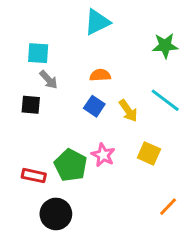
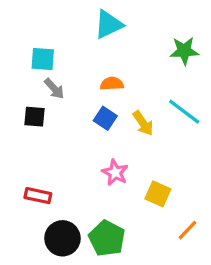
yellow square: (149, 153) -> (158, 194), moved
green pentagon: (71, 165) -> (107, 238), moved

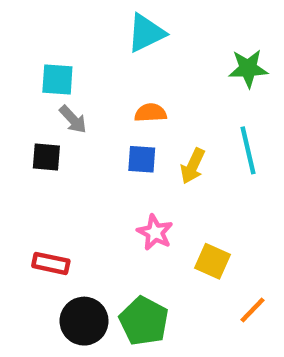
cyan line: (184, 112) -> (248, 150), turned 40
blue square: (105, 118) -> (142, 159), turned -30
yellow arrow: (143, 123) -> (193, 166), turned 60

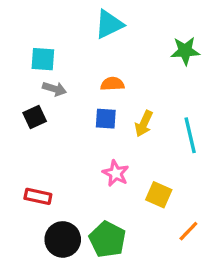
gray arrow: (73, 119) -> (54, 89), turned -30
cyan line: (248, 150) -> (190, 135), moved
black square: (46, 157) -> (35, 117), turned -30

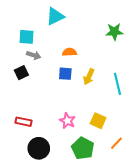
cyan triangle: (109, 24) -> (55, 16), moved
pink star: (116, 173) -> (67, 121), moved
green pentagon: (107, 239) -> (83, 148), moved

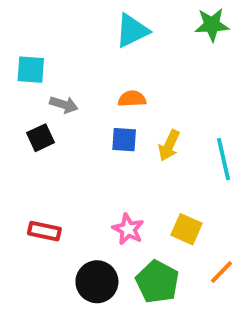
cyan triangle: (55, 16) -> (132, 31), moved
green star: (114, 32) -> (212, 25), moved
cyan square: (26, 37) -> (31, 70), moved
black circle: (39, 148) -> (97, 282), moved

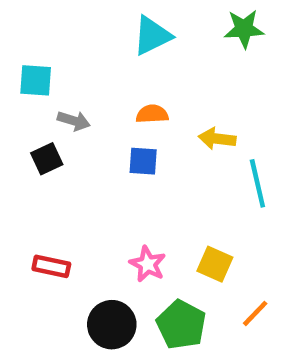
yellow arrow: (169, 145) -> (217, 139), moved, turned 72

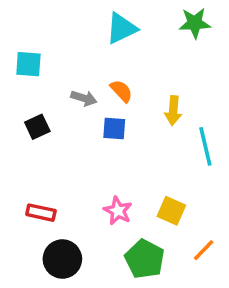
orange semicircle: (152, 114) -> (121, 91), turned 50
gray arrow: (74, 121) -> (84, 98), moved
yellow arrow: (217, 139) -> (173, 111), turned -92
black circle: (112, 325) -> (62, 259), moved

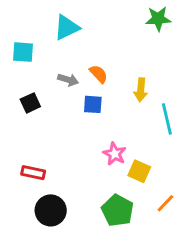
cyan triangle: (121, 28) -> (67, 27), moved
pink star: (118, 211) -> (115, 154), moved

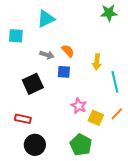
black square: (30, 103) -> (33, 84), moved, size x1.5
orange line: (165, 203) -> (117, 114), moved

